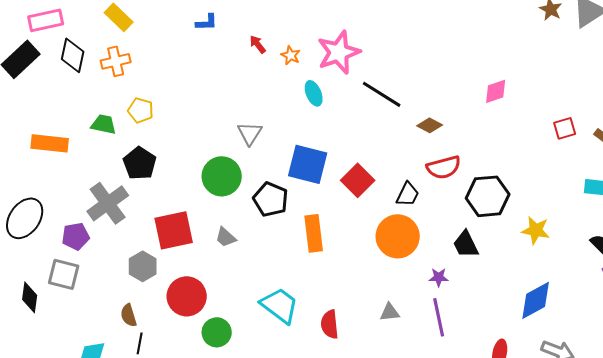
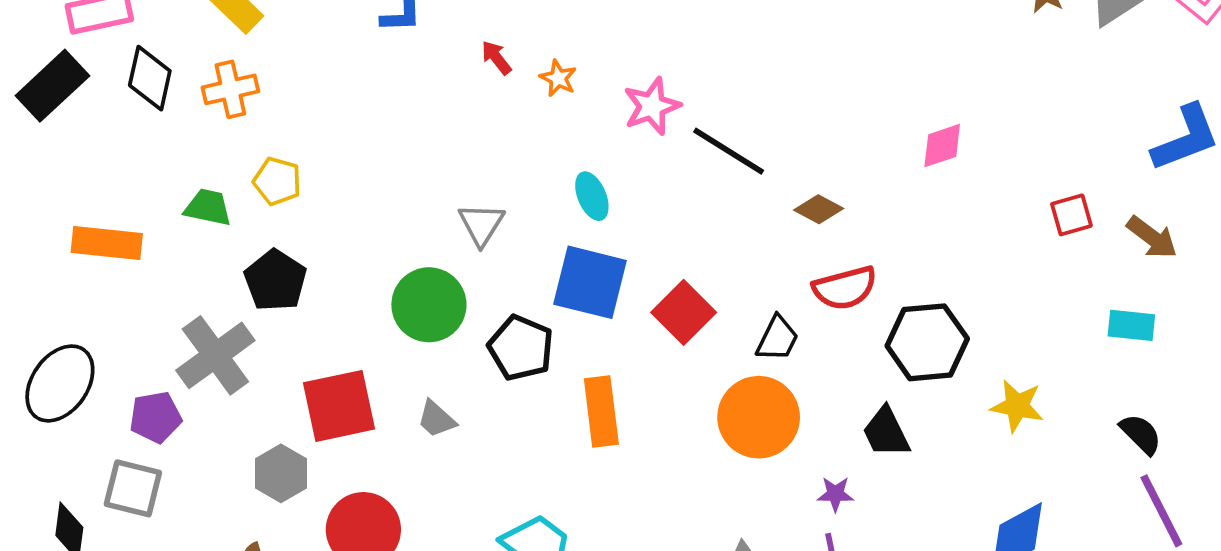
pink star: (339, 52) -> (652, 106), moved, size x0.7
cyan ellipse: (314, 93) -> (592, 196), moved

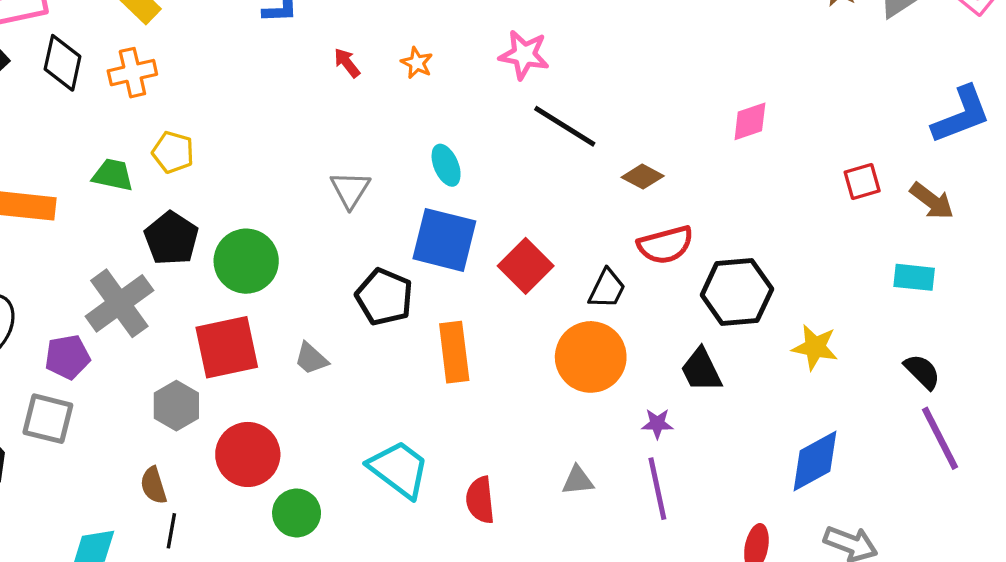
red arrow: (496, 58) -> (347, 63), moved
pink star: (652, 106) -> (524, 55), moved, turned 30
green circle: (429, 305) -> (246, 261), moved

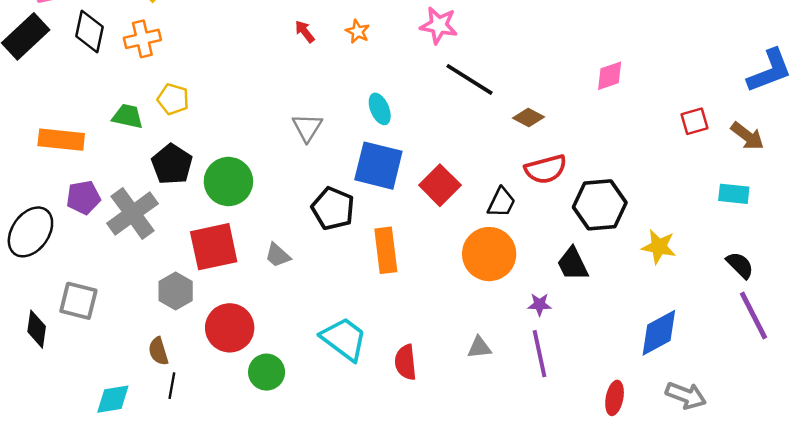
purple pentagon: (67, 357) -> (83, 197), moved

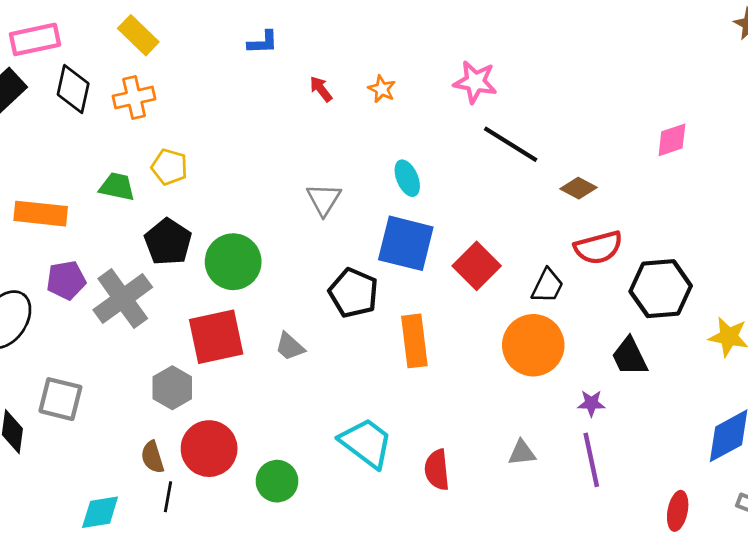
red circle: (230, 328) -> (209, 449), moved

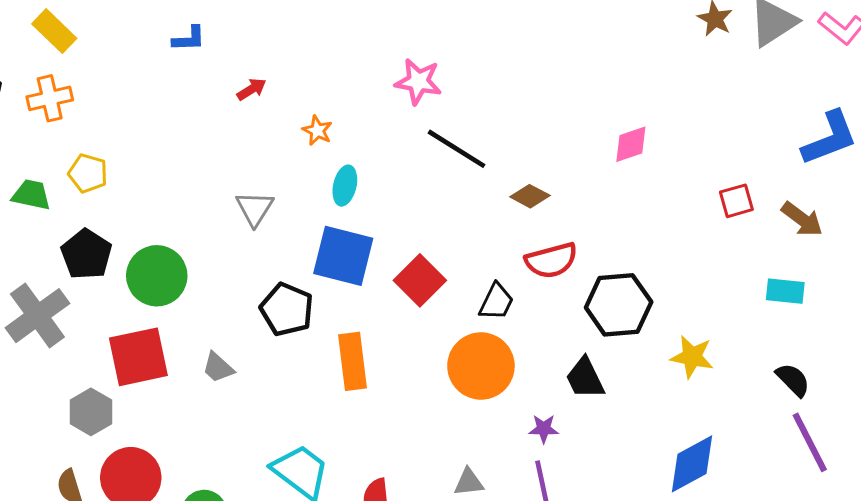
red arrow: (321, 89) -> (252, 89), turned 96
orange star: (382, 89) -> (317, 130), moved
cyan ellipse: (407, 178) -> (345, 186), turned 36

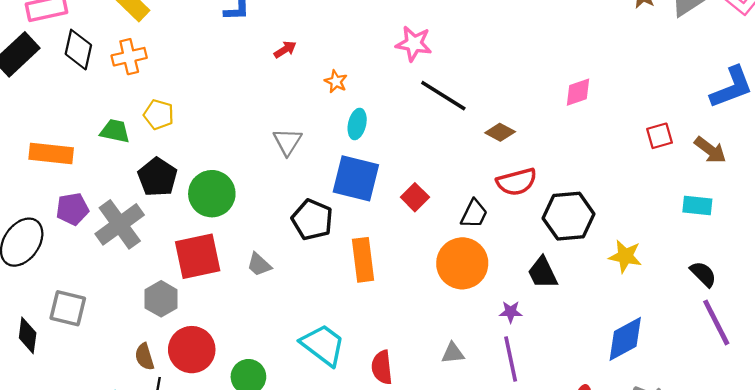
red square: (420, 280) -> (415, 197), size x0.7

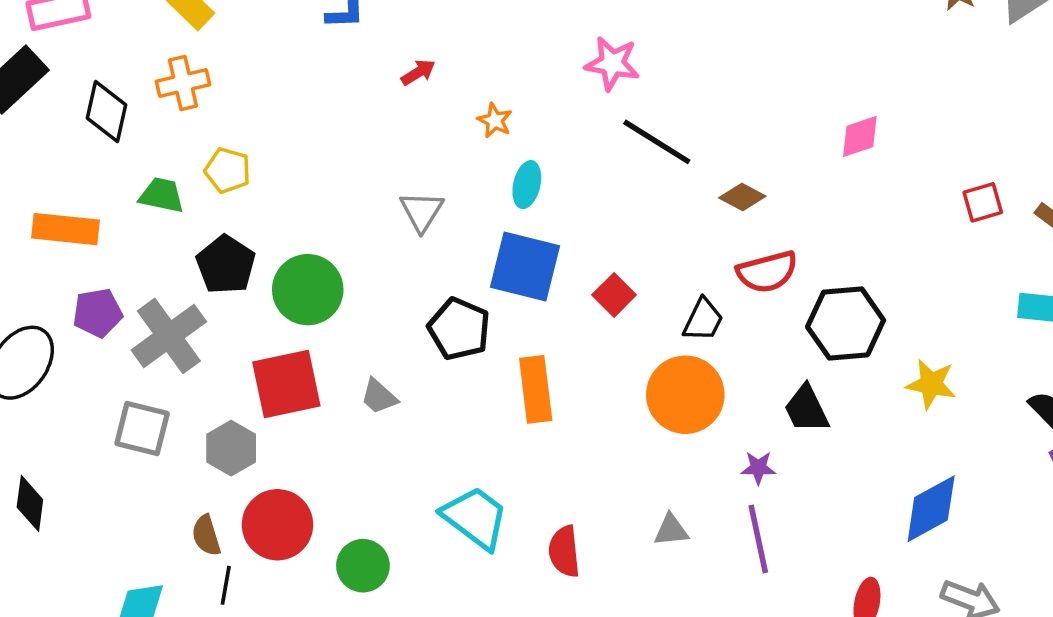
black diamond: (78, 50) -> (106, 112), moved
gray square: (68, 308) -> (142, 429), moved

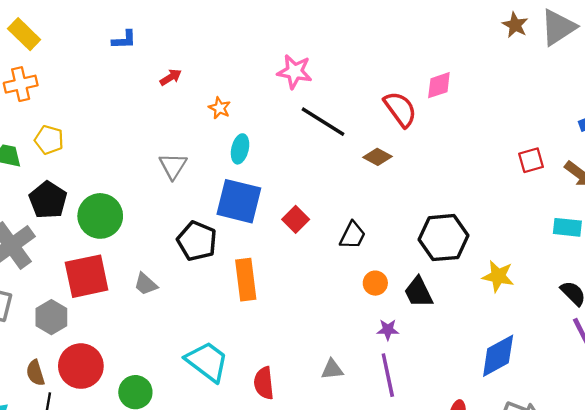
pink diamond: (860, 136) -> (439, 85), moved
red semicircle: (767, 272) -> (400, 109), moved, turned -111
orange circle: (685, 395) -> (375, 283), moved, size x0.5

